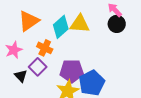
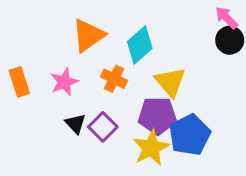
yellow triangle: (80, 24) -> (170, 82), moved, turned 45
purple square: (38, 67) -> (103, 127), moved

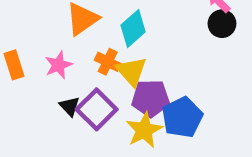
yellow triangle: (170, 82) -> (131, 71), moved
purple square: (103, 127) -> (97, 109), size x1.4

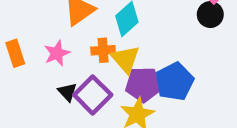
orange cross: (108, 62) -> (103, 50), turned -30
blue pentagon: (182, 117) -> (175, 82), moved

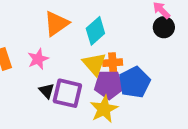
orange cross: (103, 50) -> (113, 63), moved
purple square: (93, 95) -> (67, 93), turned -32

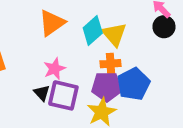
pink star: (38, 59) -> (54, 69), moved
yellow triangle: (94, 64) -> (114, 34), moved

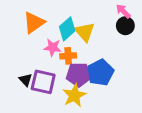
orange cross: (111, 64) -> (68, 56), moved
pink star: (54, 69) -> (53, 48), moved, turned 30

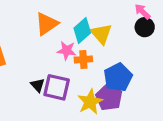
purple pentagon: (79, 75) -> (109, 97), moved, turned 30

